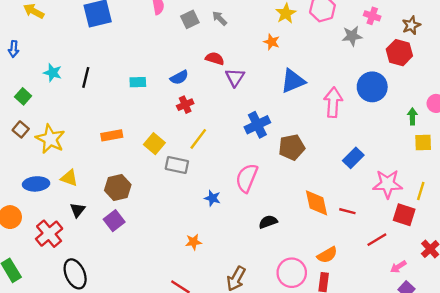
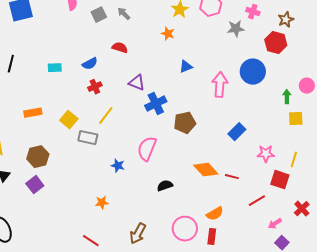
purple triangle: (235, 77) -> (137, 83), moved, turned -42
blue triangle: (293, 81) -> (186, 67), size x0.6
pink star: (388, 184) -> (266, 154), size x0.7
orange diamond: (317, 203) -> (206, 170), turned -30

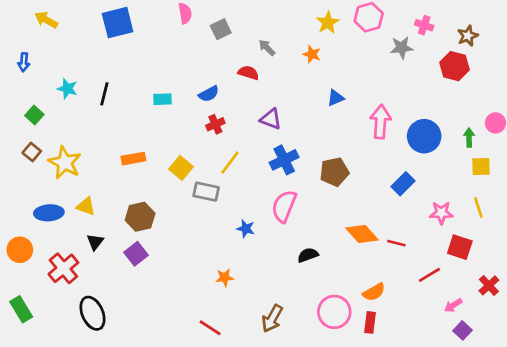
gray arrow: (124, 14) -> (267, 48), moved
blue circle: (253, 72) -> (424, 136), moved
blue cross: (156, 104) -> (284, 160), moved
yellow line: (294, 160) -> (478, 208), moved, turned -35

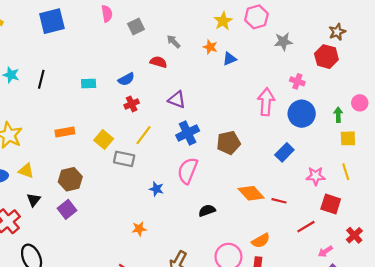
pink cross: (424, 25) -> (297, 81), moved
blue triangle: (336, 98) -> (230, 59), moved

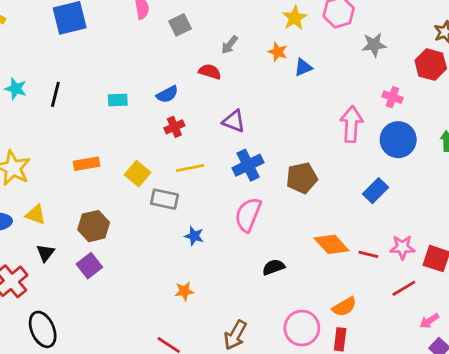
gray arrow: (174, 42) -> (230, 45), turned -96
yellow line: (143, 135) -> (190, 168), turned 42
pink star: (316, 176) -> (402, 247), moved
blue star: (156, 189) -> (194, 236), moved

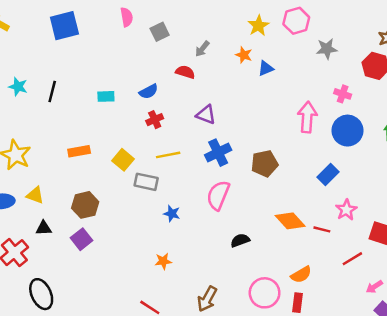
pink star: (402, 247) -> (346, 210), moved, turned -30
black triangle: (45, 253) -> (44, 228), turned 49

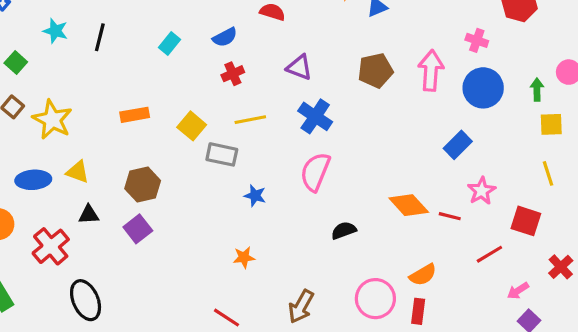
cyan rectangle: (106, 96) -> (169, 44), turned -49
blue cross: (218, 153) -> (315, 116), turned -30
brown pentagon: (265, 164) -> (375, 70), moved

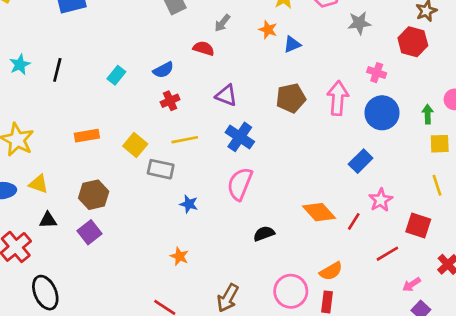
cyan star: (55, 31) -> (20, 65), turned 30
red line: (450, 216) -> (354, 221), turned -72
orange star: (244, 257) -> (179, 256), turned 30

